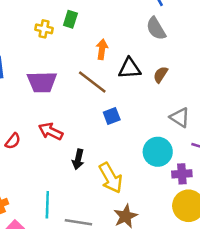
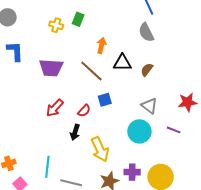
gray triangle: (180, 117) -> (149, 106), moved
red arrow: (51, 131) -> (55, 108), turned -78
red semicircle: (13, 141) -> (84, 111), moved
purple cross: (182, 174) -> (132, 172), moved

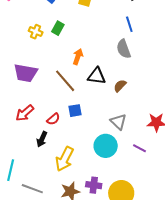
yellow arrow: (100, 149) -> (65, 159), turned 45

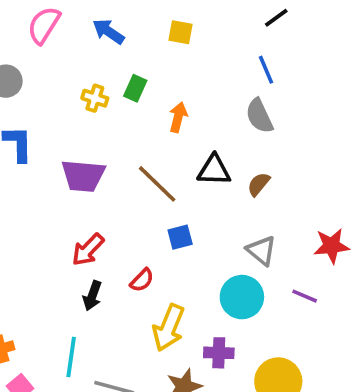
orange arrow: (78, 57) -> (178, 117), moved
red semicircle: (53, 119) -> (142, 280), moved
black arrow: (42, 139) -> (92, 296), moved
purple cross: (94, 185) -> (219, 353), moved

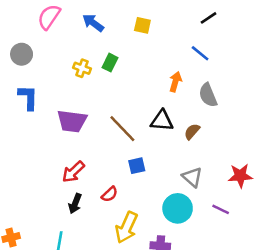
blue line: (266, 70) -> (200, 53), turned -30
gray semicircle: (259, 116) -> (208, 95), moved
orange arrow: (178, 117) -> (175, 82), moved

